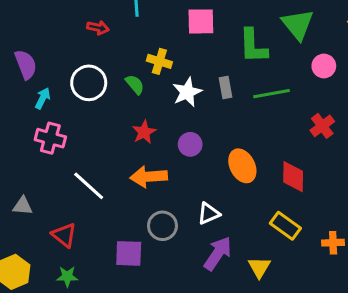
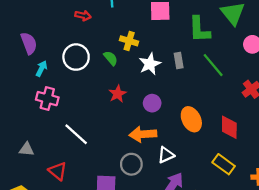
green line: (272, 94) -> (213, 65), turned 60
orange arrow: (149, 177) -> (143, 134), moved

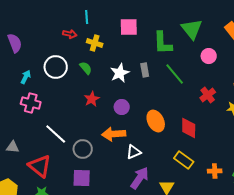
red arrow: (83, 16) -> (70, 34), moved
yellow cross: (129, 41) -> (95, 43), moved
purple semicircle: (29, 43) -> (15, 43), moved
gray circle: (131, 164) -> (83, 149), moved
red triangle: (58, 171) -> (40, 166), size x1.4

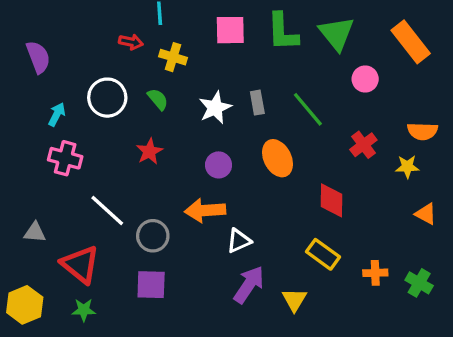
green L-shape: (163, 43) -> (283, 32), moved
red star: (92, 99) -> (149, 151), moved
orange ellipse: (156, 121) -> (278, 158), moved

